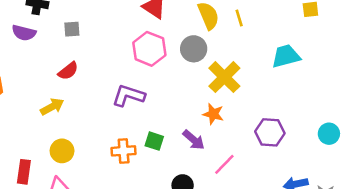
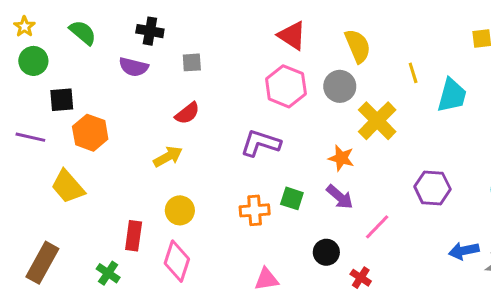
yellow line: (239, 18) -> (413, 73), moved
cyan trapezoid: (286, 56) -> (452, 95), turned 120
orange star: (213, 114) -> (341, 158), moved

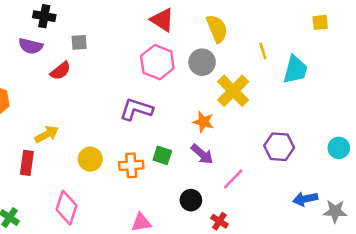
red semicircle: (187, 113) -> (60, 71), moved
yellow arrow: (168, 157) -> (47, 134), moved
yellow circle: (180, 210) -> (90, 159), moved
red rectangle: (134, 236) -> (27, 163), moved

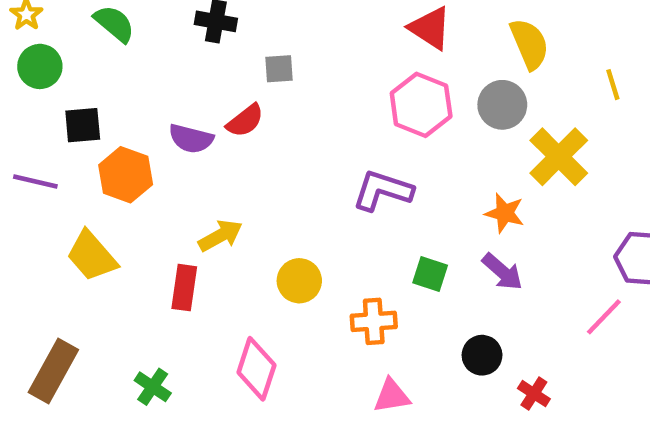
purple semicircle: (31, 46) -> (191, 139), moved
orange cross: (131, 165) -> (374, 321), moved
pink line: (233, 179) -> (604, 317), moved

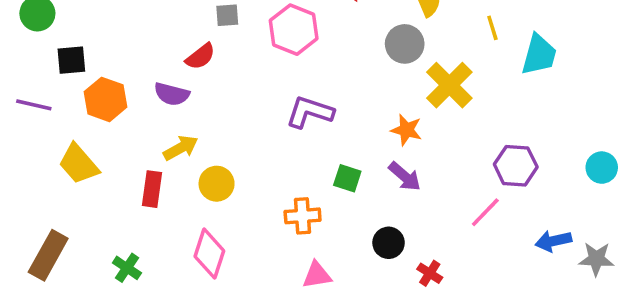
pink hexagon: (421, 105) -> (294, 30), moved
purple semicircle: (191, 139) -> (172, 94), moved
yellow circle: (299, 281) -> (217, 184), moved

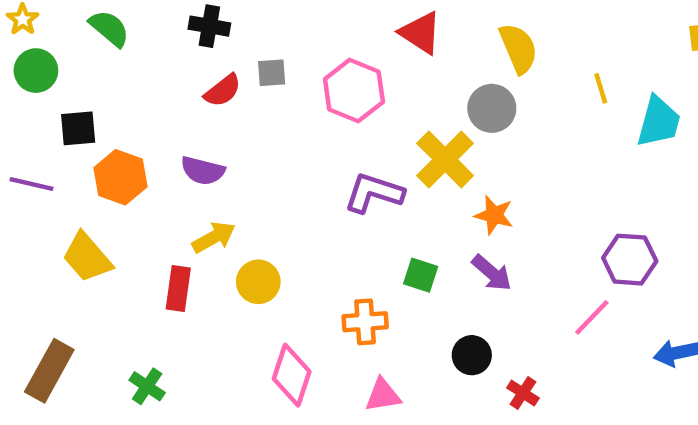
red semicircle: (200, 56) -> (223, 91), moved
yellow cross: (449, 85) -> (445, 159), moved
pink diamond: (209, 254) -> (292, 375), moved

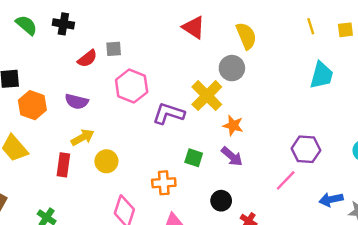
black cross: (209, 26) -> (63, 24), moved
yellow line: (601, 88) -> (311, 26), moved
pink hexagon: (354, 91) -> (132, 86), moved

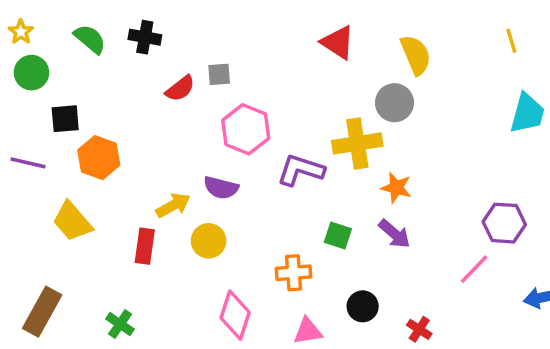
yellow cross: (207, 96) -> (357, 143), turned 36
purple semicircle: (77, 102) -> (221, 188), moved
black circle: (221, 201) -> (363, 306), moved

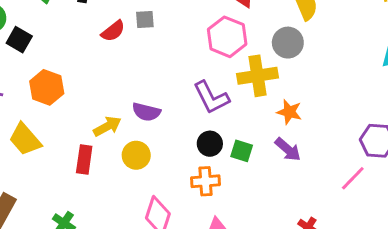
black square: (65, 119) -> (19, 40), moved, turned 35
pink hexagon: (246, 129) -> (227, 37), moved
purple L-shape: (301, 170) -> (211, 97), turned -135
black circle: (363, 306) -> (210, 144), moved

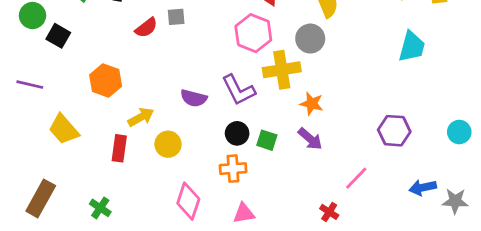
orange hexagon: (47, 87) -> (106, 81), moved
purple semicircle: (146, 112) -> (194, 98), moved
pink line: (353, 178) -> (356, 178), moved

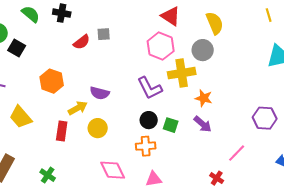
purple semicircle: (194, 98) -> (100, 93), moved
pink diamond: (188, 201) -> (113, 170), turned -44

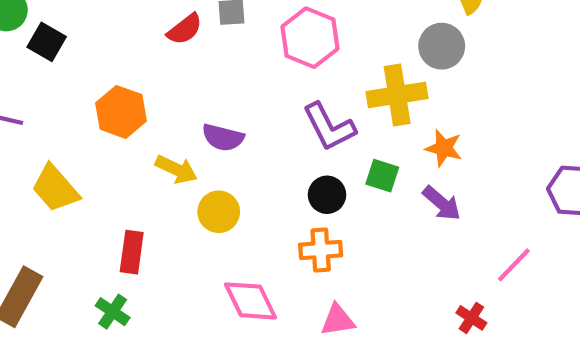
pink hexagon: (161, 46) -> (310, 38), moved
yellow arrow: (78, 108) -> (176, 169), turned 54
green square: (171, 125) -> (382, 176), moved
red rectangle: (62, 131) -> (132, 252), moved

